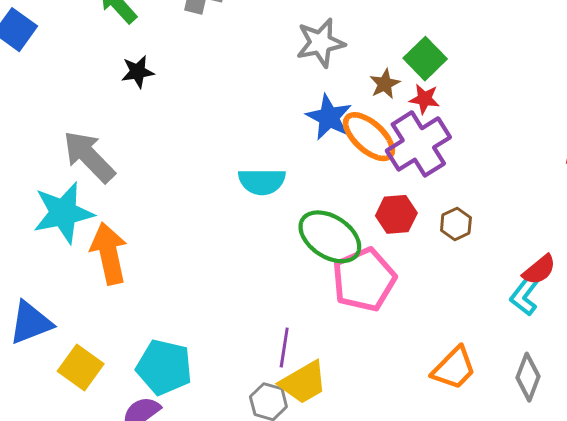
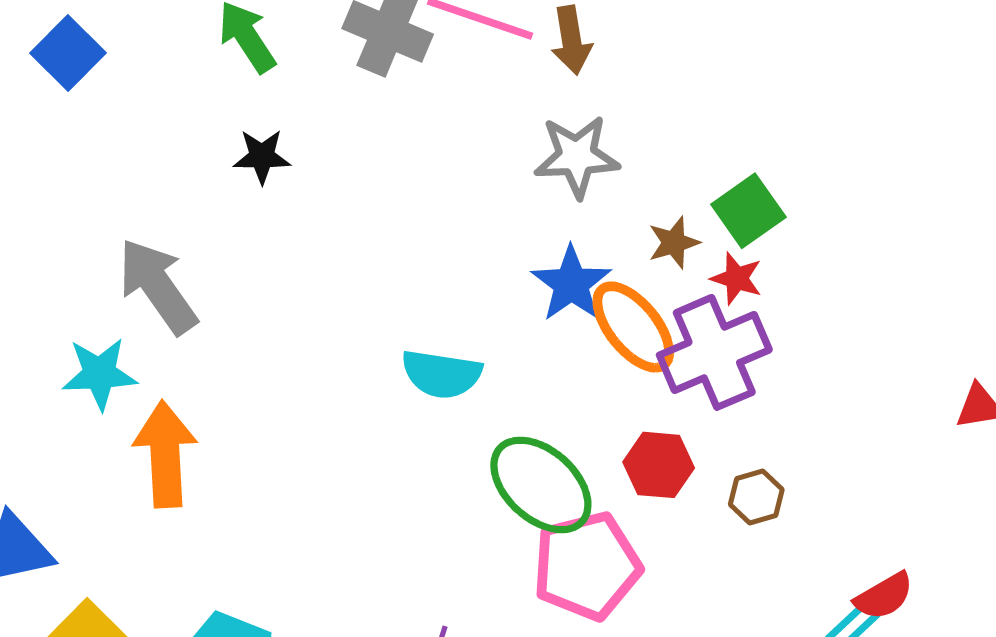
cyan star: (63, 213) -> (99, 374), size x0.7

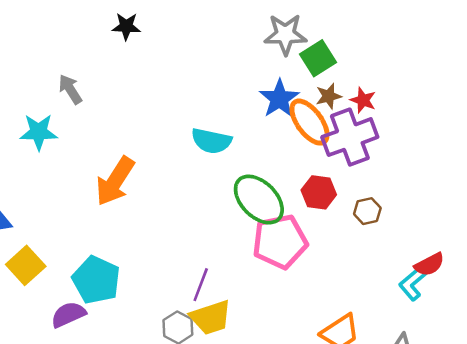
green square: (748, 211) -> (318, 58), moved
brown star: (674, 243) -> (329, 96), moved
gray arrow: (158, 286) -> (70, 89), size x0.6
orange arrow: (165, 454) -> (115, 181), moved, turned -147

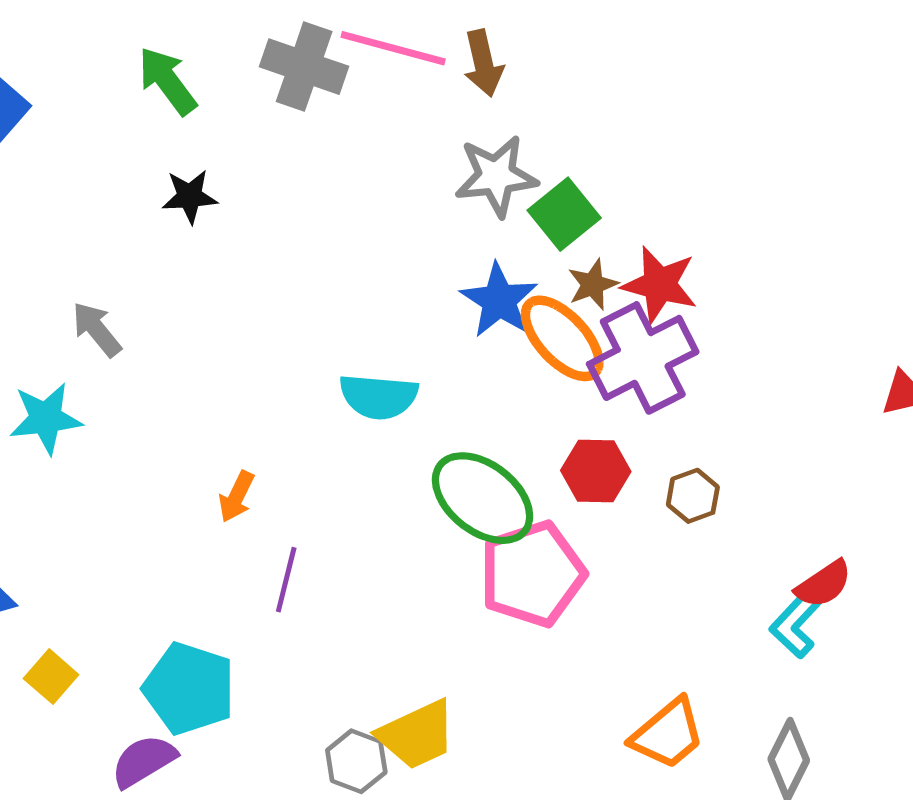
red star: (363, 100) -> (660, 284), size x1.5
orange arrow: (115, 181) -> (237, 497), moved, size x0.5
yellow square: (26, 265) -> (51, 677), size x0.7
purple line: (201, 285) -> (286, 580), moved

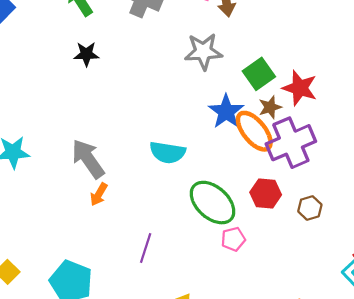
gray star: (496, 176) -> (203, 51), moved
red star: (660, 284) -> (300, 88), moved
gray arrow: (97, 329) -> (88, 159), moved, size x1.5
pink pentagon: (532, 574) -> (233, 239), size x0.5
purple line: (286, 580) -> (146, 248), moved

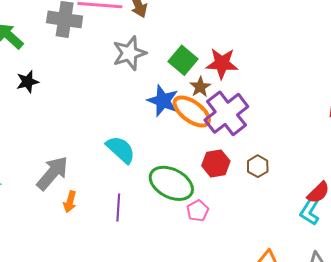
cyan semicircle: (168, 152) -> (121, 150), turned -132
gray arrow: (88, 159) -> (52, 173), turned 90
purple line: (146, 248) -> (118, 208), moved

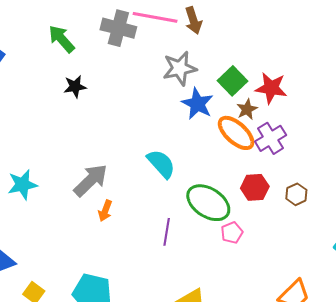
blue star: (163, 101) -> (197, 104), moved
purple cross: (226, 113) -> (271, 138), size x0.7
purple line: (118, 208) -> (167, 232), moved

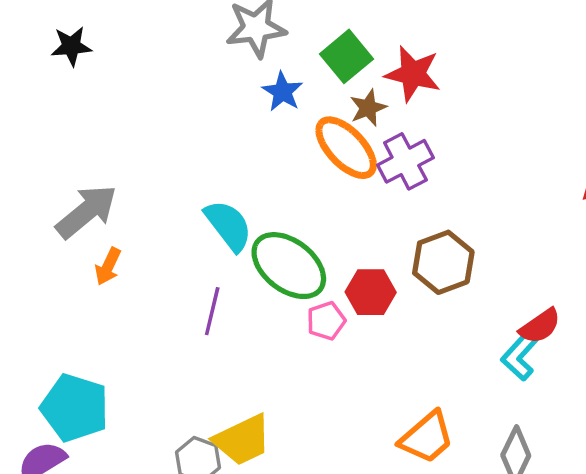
blue star: (197, 104) -> (283, 92), size x0.7
cyan semicircle: (161, 164) -> (228, 225), moved
red hexagon: (255, 187) -> (371, 292), moved
brown hexagon: (296, 194) -> (443, 262), size x1.6

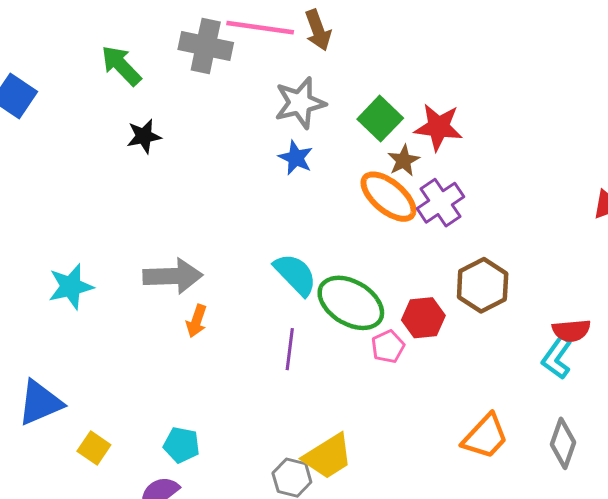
blue star: (283, 92) -> (296, 158), moved
gray arrow: (87, 211) -> (173, 276), turned 44
red semicircle: (540, 326) -> (571, 331), turned 36
cyan pentagon: (75, 408) -> (182, 445), size x0.6

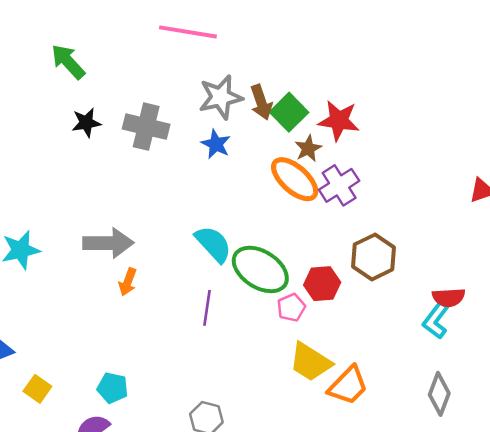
brown arrow: (318, 30) -> (261, 102), moved
gray cross: (206, 46) -> (146, 127), moved
orange trapezoid: (485, 436) -> (348, 386), moved
yellow trapezoid: (328, 456) -> (310, 362), moved, turned 63

